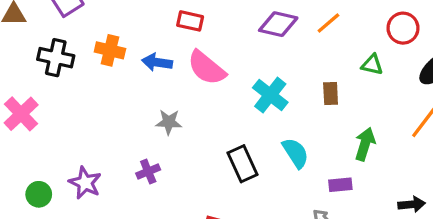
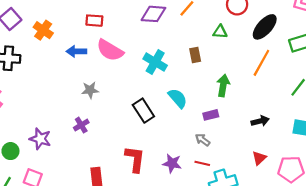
orange cross: (110, 50) -> (43, 30), moved, turned 30

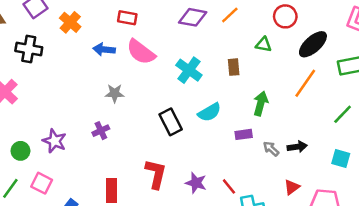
cyan semicircle: (178, 98) -> (209, 112), turned 95
gray arrow: (203, 140) -> (271, 149), moved
red line: (202, 163) -> (229, 186), turned 32

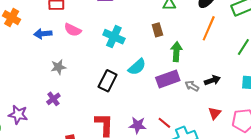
pink semicircle: (141, 52) -> (73, 30), size x0.7
brown rectangle: (234, 67) -> (157, 30), moved
black rectangle: (171, 122) -> (108, 81), turned 65
purple rectangle: (244, 134) -> (168, 79), size x1.6

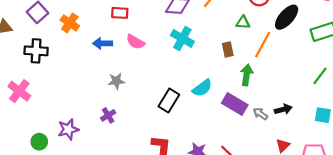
orange line: (209, 28) -> (263, 45), moved
cyan cross: (114, 37) -> (182, 38), moved
purple rectangle: (168, 79) -> (235, 104), turned 45
purple star: (18, 115) -> (68, 129), turned -30

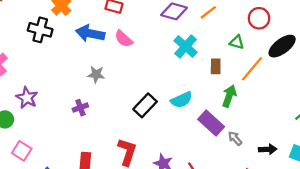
cyan cross: (182, 38) -> (186, 47), moved
blue arrow: (103, 43) -> (90, 33), size x1.4
black cross: (36, 51) -> (40, 30), moved
black arrow: (283, 109) -> (268, 149), moved
purple star: (68, 129) -> (27, 98), moved, turned 30

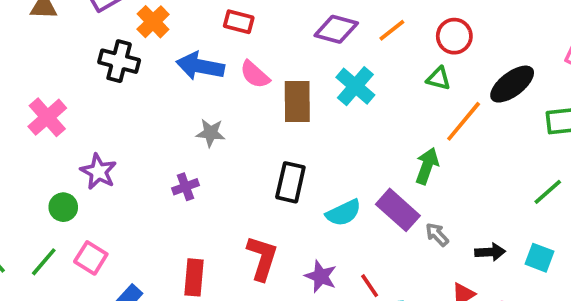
red circle: (259, 18) -> (454, 36), moved
brown rectangle: (216, 66) -> (297, 101), moved, size x1.6
cyan semicircle: (182, 100) -> (343, 213), moved
black rectangle: (145, 105) -> (290, 182), turned -30

